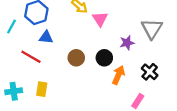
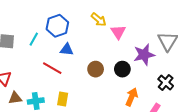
purple star: (127, 43) -> (144, 55), size x1.5
orange arrow: (118, 75) -> (132, 97), moved

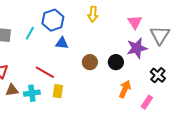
yellow arrow: (99, 20) -> (93, 14), turned 56
pink triangle: (118, 32) -> (135, 22), moved
red line: (52, 68) -> (45, 72), moved

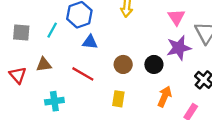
red line: (45, 72) -> (83, 74), moved
brown triangle: (12, 90) -> (44, 64), moved
yellow rectangle: (58, 91) -> (118, 99), moved

